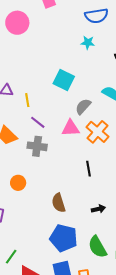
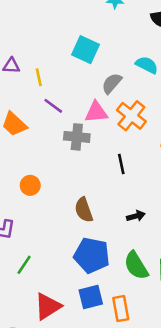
gray cross: (37, 146) -> (77, 137), moved
green line: (11, 257) -> (24, 265), moved

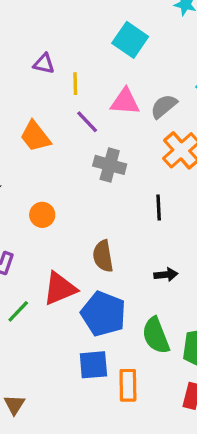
cyan square: (85, 50) -> (130, 40), moved
pink triangle: (96, 112) -> (125, 102), moved
red triangle: (48, 306) -> (60, 289), moved

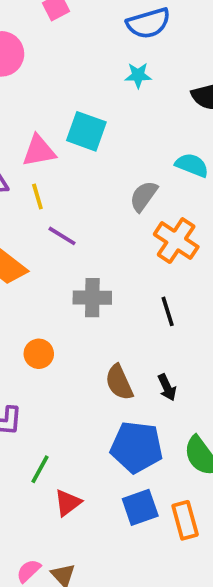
pink triangle: (125, 102) -> (39, 151), moved
gray cross: (110, 165) -> (92, 298), moved
black arrow: (166, 275) -> (167, 387), moved, turned 85
red triangle: (60, 289) -> (68, 503), moved, size x0.7

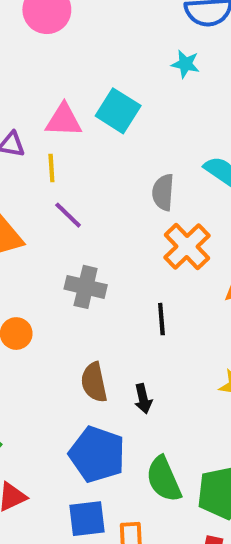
gray semicircle: (144, 196) -> (163, 192), turned -44

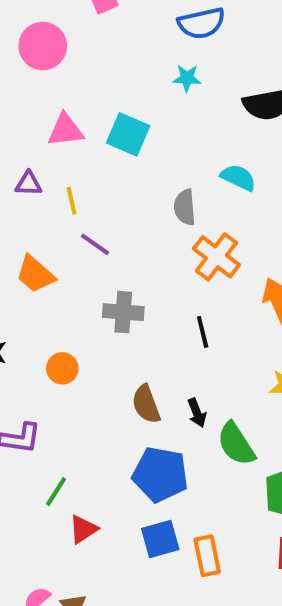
pink triangle: (64, 120) -> (65, 130), moved
green semicircle: (164, 479) -> (236, 444), moved

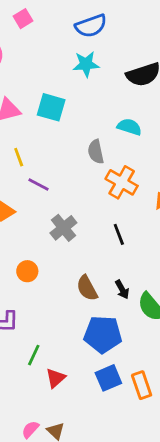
cyan star: (187, 78) -> (86, 64), size x1.4
gray cross: (123, 312) -> (63, 228), turned -36

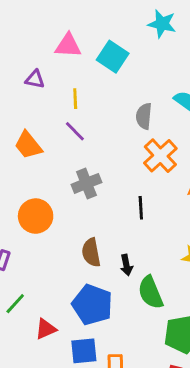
yellow line: (19, 157) -> (75, 99), moved
orange circle: (27, 271) -> (36, 216), size x1.5
red triangle: (56, 378) -> (46, 329), moved

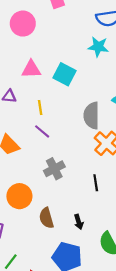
gray semicircle: (144, 116) -> (92, 116), size x1.4
brown semicircle: (91, 252) -> (46, 218), moved
black arrow: (126, 265) -> (79, 222), moved

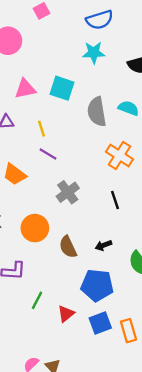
gray semicircle: (92, 116) -> (97, 112), moved
black arrow: (79, 222) -> (103, 245), turned 96

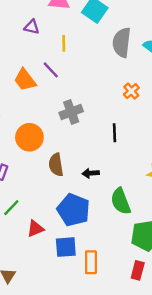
purple line: (48, 154) -> (51, 70), moved
orange cross: (120, 156) -> (131, 91), size x0.6

